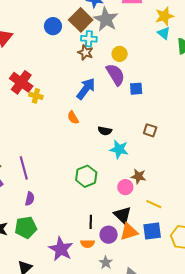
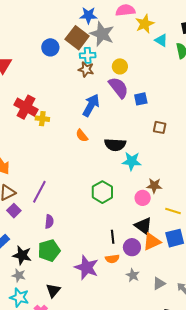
yellow star: (164, 16) -> (145, 24), moved
brown square: (150, 130) -> (160, 127), moved
black semicircle: (105, 131) -> (115, 145), size x1.5
purple line: (24, 168) -> (39, 192), turned 50

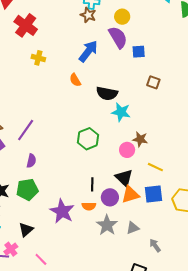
red cross: (26, 107) -> (26, 25), moved
gray star: (133, 275) -> (107, 225), size x1.5
gray triangle: (159, 283) -> (133, 228), moved

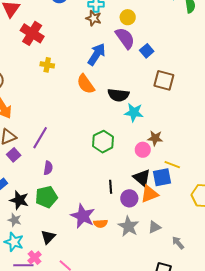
blue square: (139, 52) -> (147, 51), turned -32
orange semicircle: (75, 80) -> (86, 84), size x1.5
brown square: (153, 82) -> (164, 80), size x1.5
blue square: (154, 194) -> (162, 177), moved
orange semicircle: (89, 206) -> (101, 224), moved

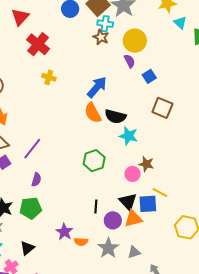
yellow circle: (128, 17) -> (135, 41), size x1.5
purple semicircle: (125, 38) -> (129, 61), size x0.6
blue arrow: (97, 54) -> (97, 87), moved
orange semicircle: (86, 84) -> (93, 113), moved
purple star: (83, 216) -> (64, 232), size x0.7

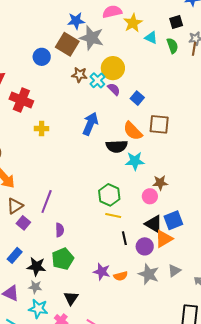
cyan cross: (105, 24) -> (97, 80), moved, turned -35
orange semicircle: (93, 113) -> (133, 131), moved
yellow line: (160, 193) -> (113, 215), moved

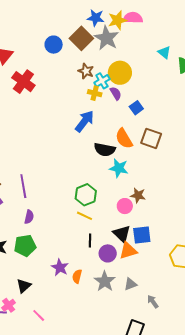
yellow star: (133, 23) -> (117, 20), moved
yellow cross: (42, 129) -> (95, 93), moved
purple line: (47, 202) -> (23, 186), turned -45
orange semicircle: (121, 276) -> (77, 276), turned 104

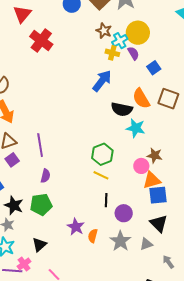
black triangle: (122, 234) -> (159, 223), moved
orange triangle: (128, 251) -> (152, 180), moved

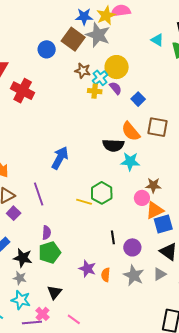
blue arrow: (102, 81) -> (60, 158), moved
yellow line: (101, 175) -> (84, 202), moved
purple semicircle: (45, 176) -> (47, 233), moved

